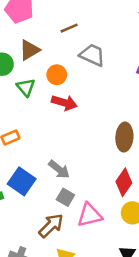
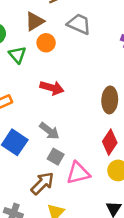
brown triangle: (29, 50) -> (35, 21), moved
red arrow: (64, 103) -> (52, 88), moved

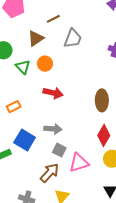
gray trapezoid: (79, 24) -> (73, 38), turned 90
orange circle: (46, 43) -> (45, 64), moved
gray arrow: (49, 131) -> (53, 129), turned -30

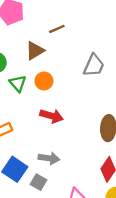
gray trapezoid: (73, 38) -> (94, 65), moved
gray square: (59, 150) -> (38, 182), moved

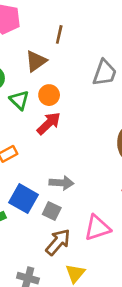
brown line: (57, 29) -> (59, 34), turned -49
red arrow: (51, 116) -> (49, 123), moved, turned -55

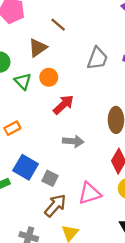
brown line: (59, 34) -> (58, 25), turned -63
red arrow: (49, 123) -> (63, 105), moved
gray arrow: (61, 183) -> (73, 141), moved

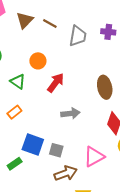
brown line: (58, 25) -> (50, 23), moved
brown triangle: (38, 48) -> (25, 20), moved
green triangle: (23, 81) -> (18, 82), moved
brown arrow: (55, 205) -> (66, 173), turned 40

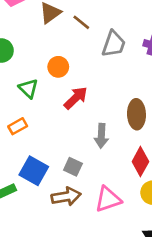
gray arrow: (70, 113) -> (101, 136), moved, turned 90
gray square: (56, 150) -> (73, 167), moved
brown arrow: (66, 173) -> (66, 197), moved

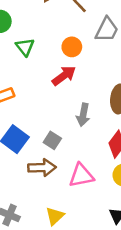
orange circle: (58, 67) -> (72, 47), moved
green triangle: (28, 88) -> (25, 47), moved

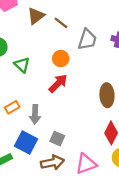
gray arrow: (83, 115) -> (35, 114), moved

